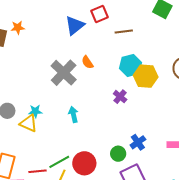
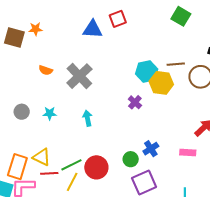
blue triangle: (75, 25) -> (93, 29), turned 40
brown line: (124, 32) -> (176, 64), moved
orange semicircle: (87, 62) -> (46, 70), moved, turned -40
yellow triangle: (29, 123) -> (42, 157), moved

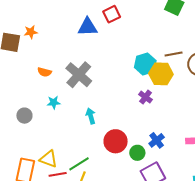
purple cross: (135, 102) -> (145, 97), moved
cyan star: (50, 113) -> (54, 102), moved
red circle: (96, 167) -> (116, 141), moved

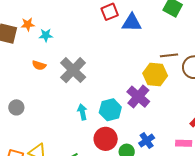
blue triangle: (87, 27) -> (132, 23), moved
cyan hexagon: (145, 64) -> (110, 110), moved
purple cross: (145, 97) -> (138, 97), size x1.6
cyan star: (54, 102) -> (46, 35), moved

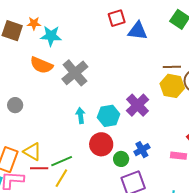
cyan star: (46, 35) -> (51, 36), size x1.5
orange semicircle: (39, 65) -> (41, 65), size x1.6
yellow hexagon: (155, 74) -> (172, 86), moved

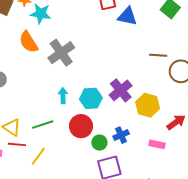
orange semicircle: (41, 65) -> (29, 42), turned 30
yellow hexagon: (172, 86) -> (148, 105), moved
green line: (62, 161) -> (43, 125), moved

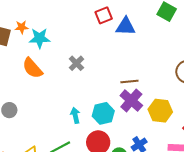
gray cross: (61, 53) -> (76, 63), moved, size x0.6
brown line: (158, 55) -> (129, 82), moved

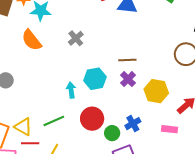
purple cross: (131, 101) -> (128, 79), size x0.7
cyan hexagon: (103, 113) -> (95, 79), moved

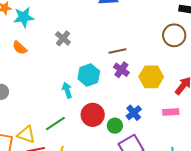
orange semicircle: (32, 40) -> (20, 48), size x0.7

